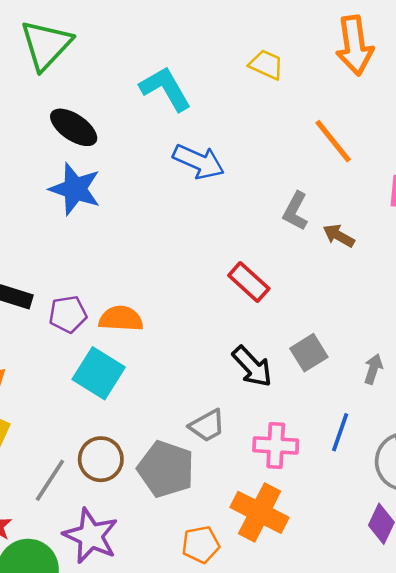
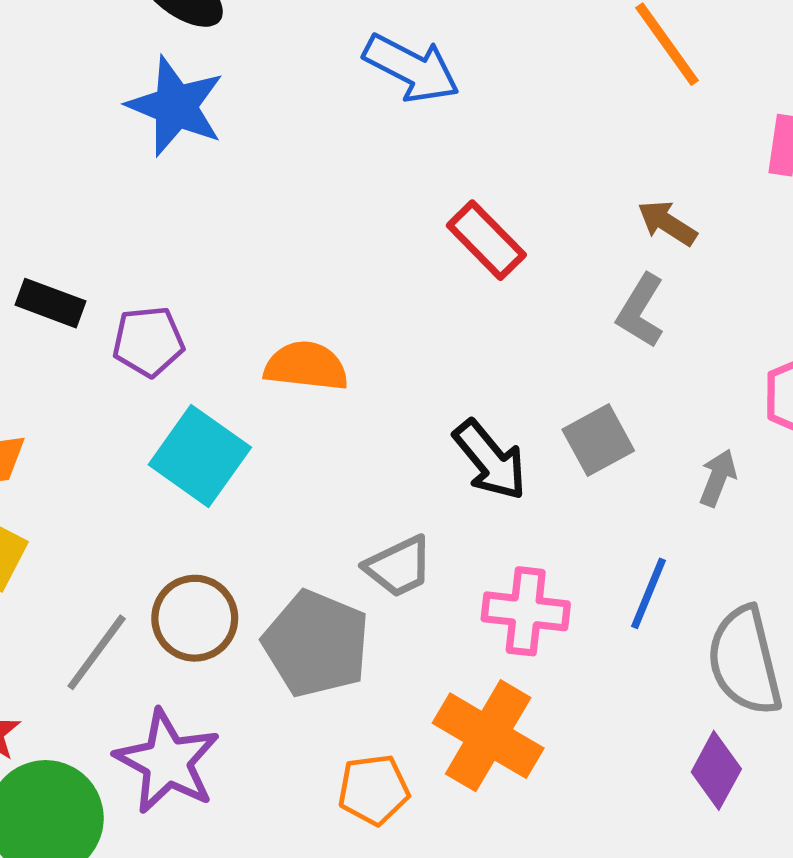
gray L-shape: (295, 211) -> (641, 311), moved
red rectangle: (249, 282) -> (486, 240), moved
orange semicircle: (121, 319) -> (306, 366), moved

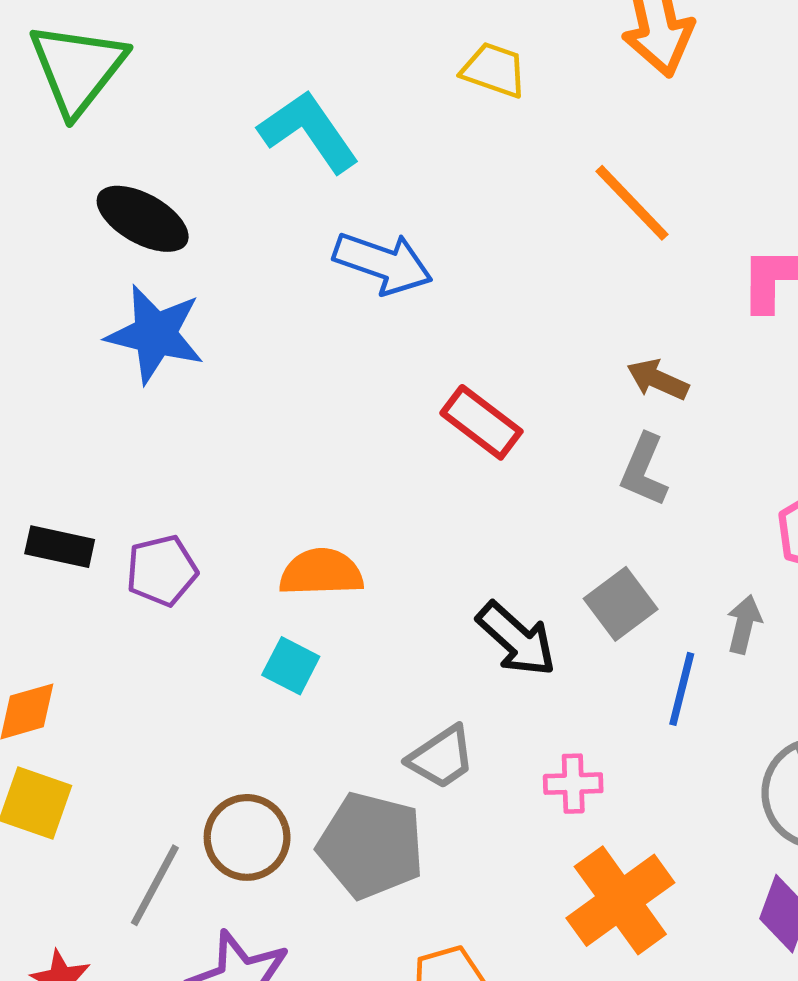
cyan square: (200, 456) -> (291, 666), moved, size x0.6
blue line: (649, 593) -> (682, 689), moved
pink cross: (526, 611) -> (573, 784), size x0.7
orange cross: (488, 736) -> (620, 900), moved, turned 32

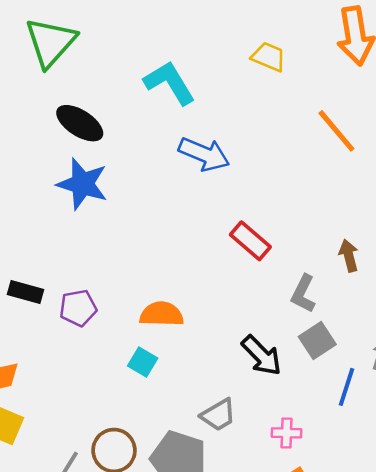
brown arrow: (658, 380) -> (349, 256), moved, turned 48
gray L-shape: (644, 470) -> (303, 294), moved

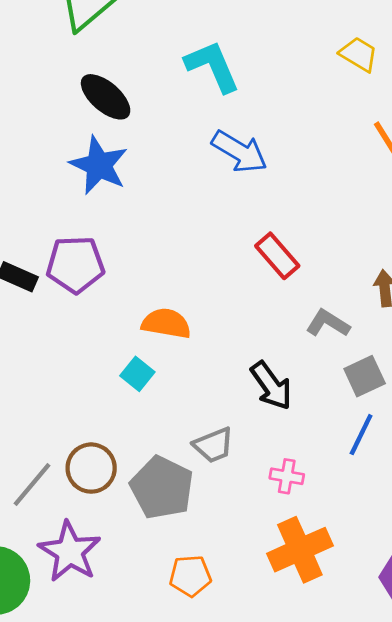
yellow trapezoid: (269, 57) -> (359, 54), moved
gray L-shape: (303, 294) -> (328, 323), turned 87
purple pentagon: (78, 308) -> (75, 264), moved, size x1.4
gray square: (317, 341) -> (365, 376), moved

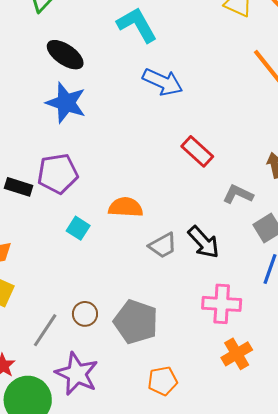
cyan square: (137, 374) -> (78, 228), moved
gray trapezoid: (213, 445) -> (163, 245), moved
brown circle: (91, 468) -> (85, 314), size x0.7
pink cross: (287, 476) -> (222, 304), size x1.6
orange cross: (300, 550) -> (237, 354), size x0.7

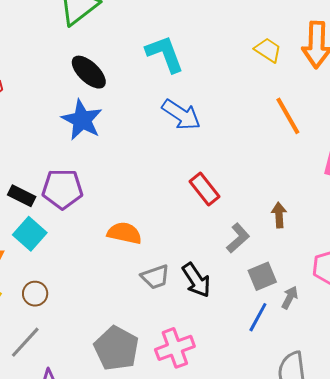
gray L-shape: (238, 194) -> (238, 238), turned 104
cyan square: (78, 228) -> (30, 234), moved, size x1.4
pink cross: (222, 304) -> (175, 348), moved, turned -33
brown circle: (85, 314) -> (35, 294), moved

